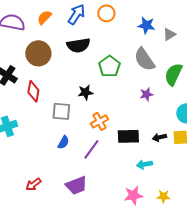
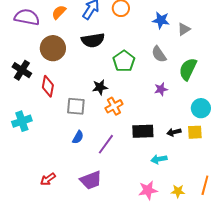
gray semicircle: (144, 59) -> (159, 54), size x0.7
orange cross: (99, 121) -> (114, 106), moved

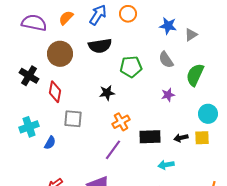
green pentagon: (124, 61) -> (131, 67), turned 30
gray square: (76, 106) -> (73, 119), moved
orange cross: (114, 106) -> (121, 122), moved
blue semicircle: (78, 137) -> (50, 143), moved

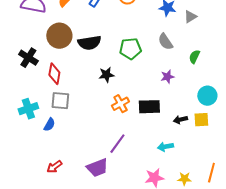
black semicircle: (100, 46) -> (89, 43), moved
green semicircle: (195, 75) -> (194, 57), size x0.6
gray square: (73, 119) -> (60, 101), moved
black rectangle: (150, 137) -> (149, 107), moved
purple line: (113, 150) -> (117, 144), moved

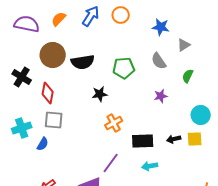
gray triangle: (190, 17) -> (184, 45), moved
black rectangle: (149, 107) -> (143, 141), moved
cyan arrow: (165, 147) -> (150, 166), moved

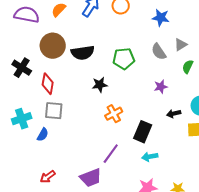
gray triangle: (184, 45) -> (181, 45), moved
black arrow: (174, 139) -> (174, 114), moved
black rectangle: (143, 141) -> (143, 132), turned -65

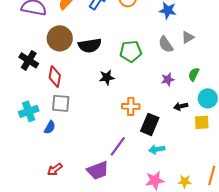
green semicircle: (188, 67) -> (194, 74), moved
orange cross: (114, 114) -> (131, 106), moved, turned 30

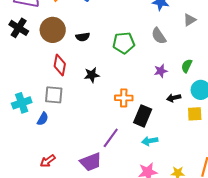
gray triangle: (188, 37) -> (190, 20), moved
black semicircle: (90, 45) -> (83, 37), size x0.6
black cross: (29, 60) -> (19, 28), moved
red diamond: (55, 76) -> (60, 65), moved
black star: (107, 77) -> (92, 75), moved

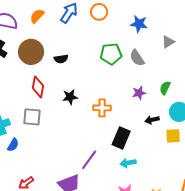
green pentagon: (124, 43) -> (111, 54), moved
orange cross: (124, 98) -> (102, 108), moved
blue semicircle: (43, 119) -> (13, 145), moved

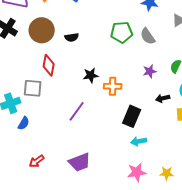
black star: (70, 97) -> (91, 75), moved
gray square: (32, 117) -> (33, 88), moved
purple line: (89, 160) -> (77, 111), moved

